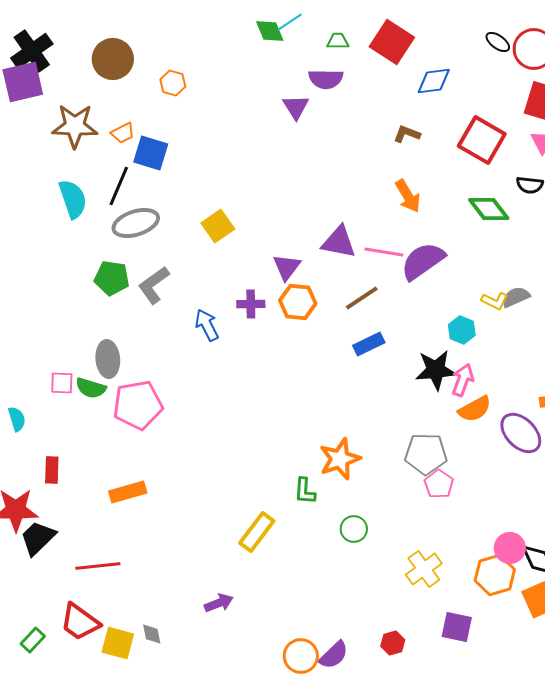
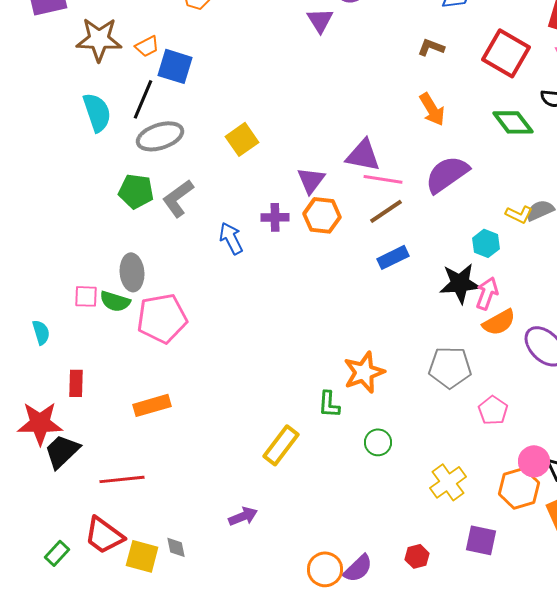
pink line: (384, 252) -> (383, 179), moved
pink pentagon: (439, 484) -> (493, 410), moved

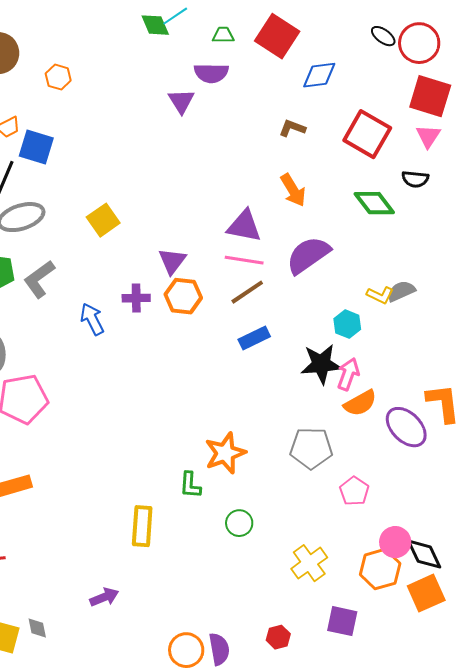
purple triangle: (363, 155) -> (244, 226), moved
yellow rectangle: (281, 445) -> (142, 526), turned -33
purple semicircle: (358, 568) -> (219, 649), turned -56

